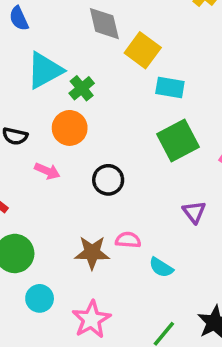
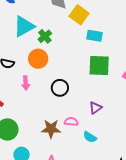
green square: (178, 140) -> (99, 66), turned 30
pink arrow: (47, 171) -> (26, 83), turned 64
purple triangle: (194, 212) -> (96, 108), moved, turned 32

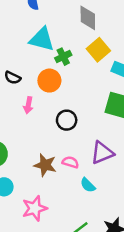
yellow square: (79, 15) -> (98, 50), moved
cyan triangle: (24, 26) -> (42, 39), turned 30
purple triangle: (96, 108) -> (102, 153), size x1.5

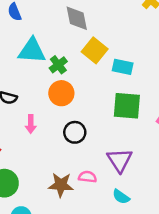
orange circle: (49, 81) -> (61, 93), moved
purple triangle: (102, 153) -> (120, 160), turned -30
cyan semicircle: (88, 185) -> (121, 197), moved

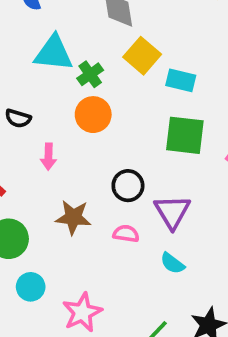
black circle: (75, 132) -> (128, 186), moved
brown star: (61, 185) -> (73, 217), moved

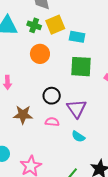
yellow square: (142, 56) -> (55, 25), turned 30
green cross: (90, 74) -> (34, 25), moved, turned -32
orange circle: (93, 115) -> (40, 54), moved

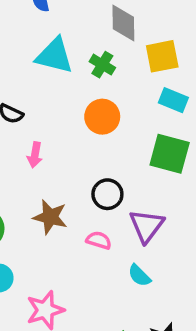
yellow square: (55, 25) -> (162, 56), moved

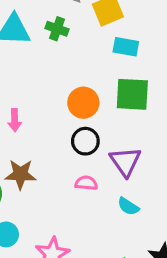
orange circle: (102, 117) -> (83, 103), moved
brown star: (50, 217) -> (20, 174), moved

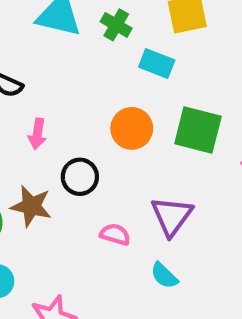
cyan rectangle: (126, 47) -> (157, 64), moved
black circle: (85, 141) -> (80, 177), moved

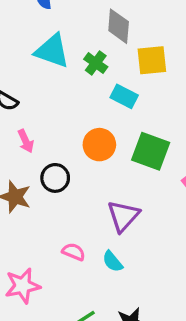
pink arrow: (37, 134) -> (26, 141), turned -40
pink semicircle: (115, 234) -> (74, 252), moved

